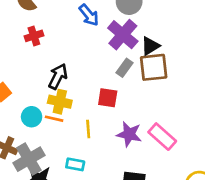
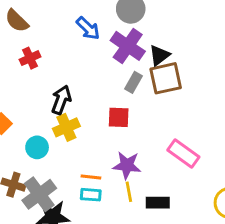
yellow cross: (60, 102) -> (66, 127), turned -30
orange line: (54, 119) -> (91, 177), moved
yellow line: (88, 129) -> (129, 192), moved
purple star: (129, 134) -> (127, 165), moved

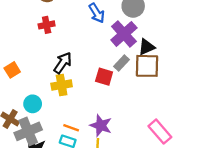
red square: (119, 117) -> (104, 77), moved
cyan circle: (37, 147) -> (33, 104), moved
pink rectangle: (183, 154) -> (160, 132), moved

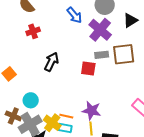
black triangle: (147, 47) -> (130, 20), moved
gray rectangle: (122, 63) -> (102, 55), turned 48
yellow cross: (62, 85) -> (52, 123), moved, turned -36

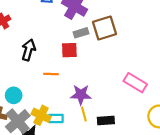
orange line: (66, 116) -> (51, 74), moved

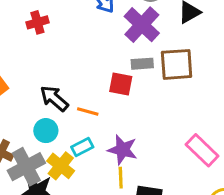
black arrow: (28, 50) -> (54, 98), moved, turned -78
cyan circle: (14, 95) -> (46, 131), moved
cyan rectangle: (56, 118) -> (82, 147), moved, turned -40

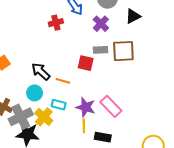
red cross: (37, 22) -> (56, 23), moved
purple cross: (142, 25) -> (101, 24), size x0.7
cyan rectangle: (82, 147) -> (59, 105), turned 40
pink rectangle: (202, 150) -> (111, 106), moved

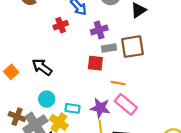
purple cross: (101, 24) -> (99, 30), moved, turned 35
black arrow: (41, 71) -> (42, 67), moved
orange line: (63, 81) -> (118, 83), moved

